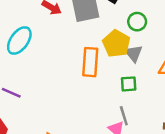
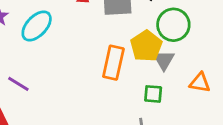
green circle: (137, 22) -> (173, 25), size x1.5

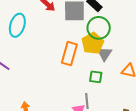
green circle: (173, 25) -> (99, 28), moved
cyan ellipse: (37, 26) -> (17, 25), turned -30

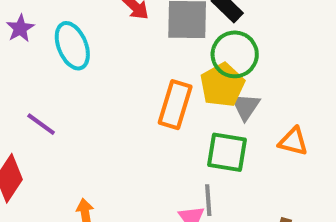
cyan ellipse: (17, 25) -> (72, 46), turned -40
green square: (96, 77) -> (227, 152), size x1.5

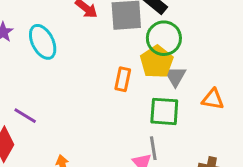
orange rectangle: (175, 105) -> (123, 79), size x0.7
purple line: (41, 124) -> (25, 116), moved

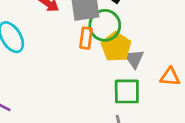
green circle: (164, 38) -> (105, 25), moved
orange rectangle: (123, 79) -> (86, 38), moved

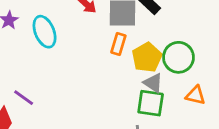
green circle: (105, 25) -> (178, 57), moved
gray triangle: (134, 59) -> (153, 83), moved, turned -30

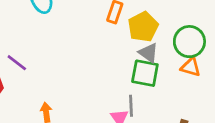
green circle: (178, 57) -> (189, 42), moved

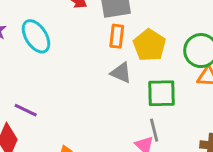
gray triangle: (148, 53) -> (121, 73), moved

